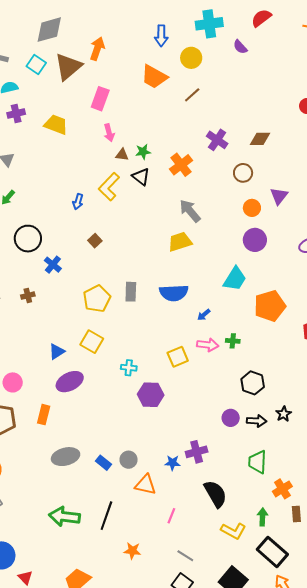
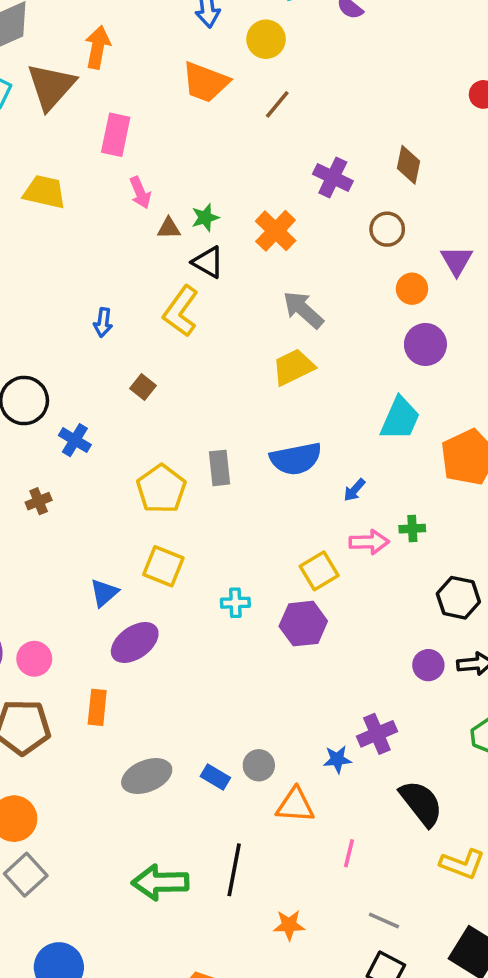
brown diamond: (260, 139) -> (409, 165), turned -70
yellow L-shape: (109, 187) -> (181, 311), moved
purple hexagon: (151, 395) -> (303, 624), moved

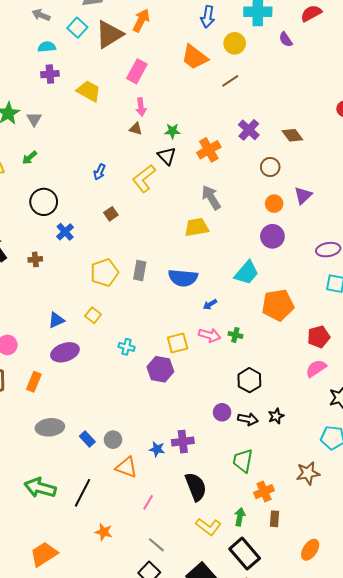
brown diamond: (409, 165) -> (292, 135), turned -65
brown triangle: (169, 228) -> (136, 129), moved
yellow square: (163, 566) -> (93, 315), size x0.7

